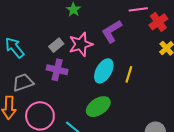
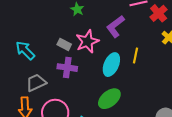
gray rectangle: (56, 45) -> (64, 44), turned 72
yellow line: (129, 74) -> (135, 55), moved

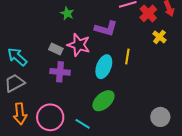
purple L-shape: (115, 26) -> (106, 29), turned -125
pink star: (87, 41) -> (79, 45), turned -30
gray trapezoid: (36, 83) -> (15, 83), moved

